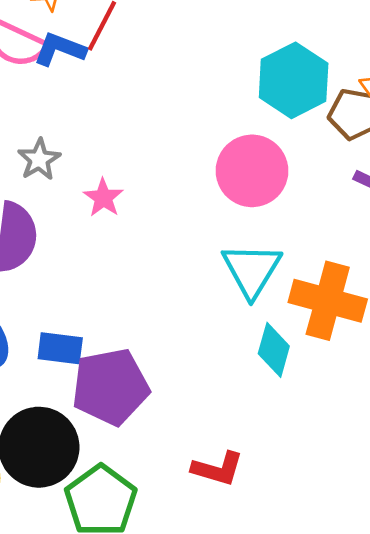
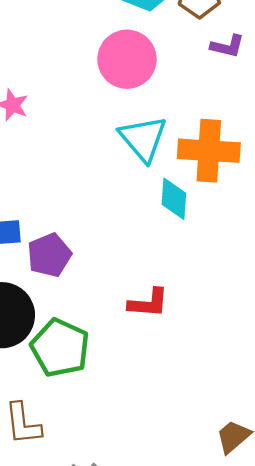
purple pentagon: (110, 387) -> (49, 255), size x0.7

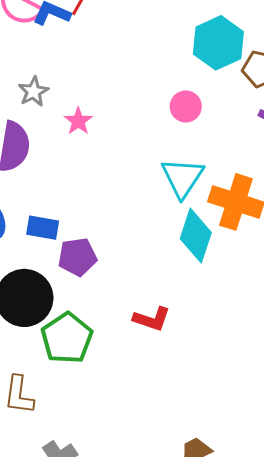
pink circle: (127, 59) -> (186, 106), size x0.6
cyan diamond: (174, 199) -> (196, 236), size x1.4

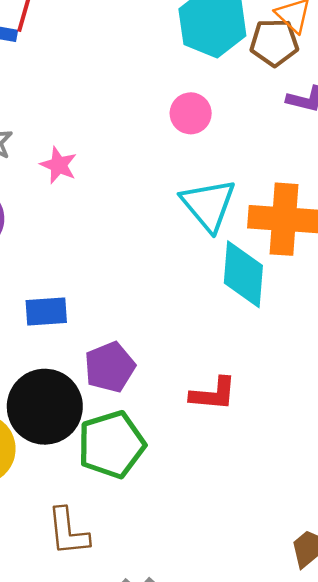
purple pentagon: (77, 257) -> (110, 367), moved
green pentagon: (67, 338) -> (111, 445), turned 30

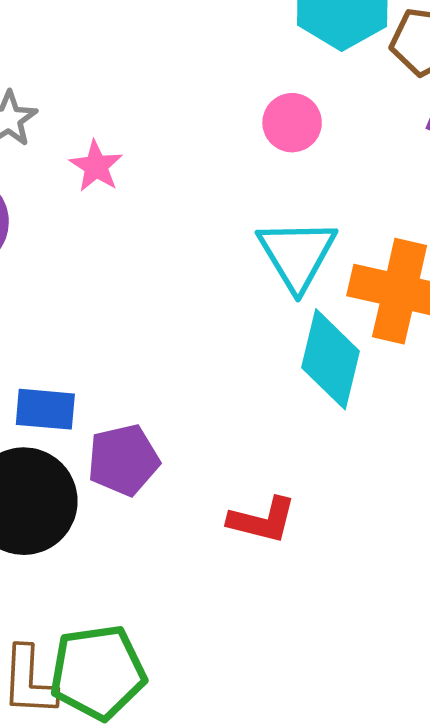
blue rectangle: (46, 312) -> (45, 409), moved
green pentagon: (111, 445) -> (98, 672), moved

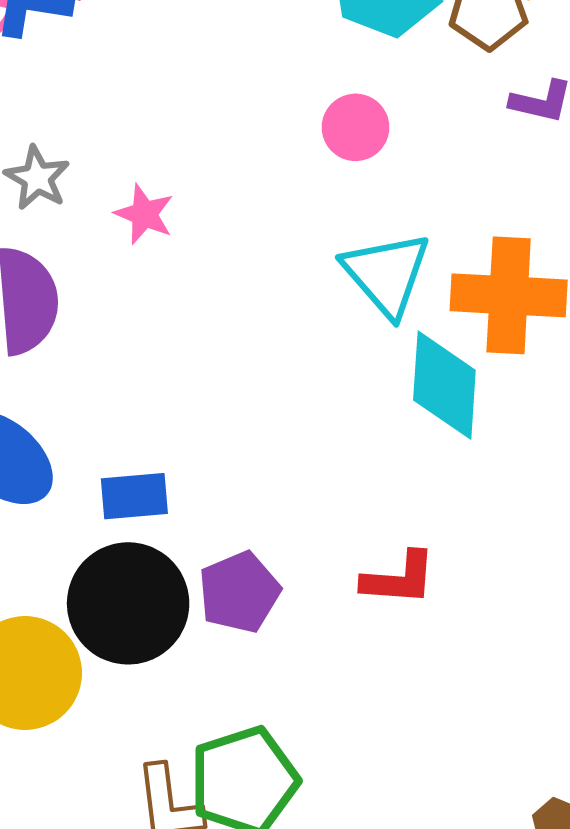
purple pentagon: (123, 460) -> (239, 592), moved

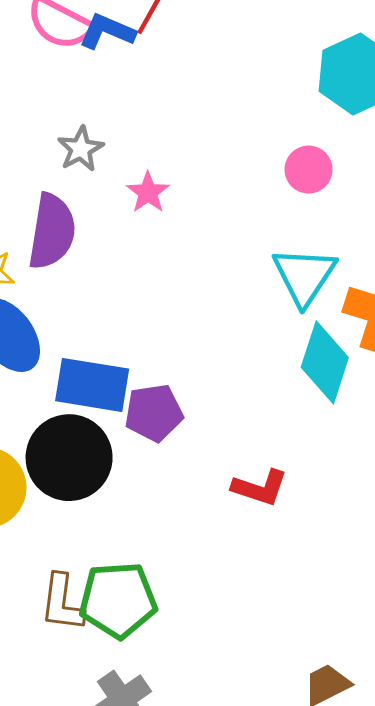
blue rectangle: (134, 496) -> (92, 385), size x1.5
purple pentagon: (239, 592) -> (154, 413), moved

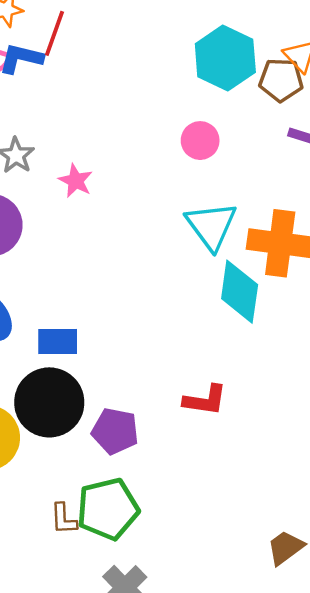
blue rectangle: (92, 385) -> (58, 341), size x0.7
purple pentagon: (154, 413) -> (115, 431), moved, turned 30
brown L-shape: (62, 603) -> (64, 519), size x0.7

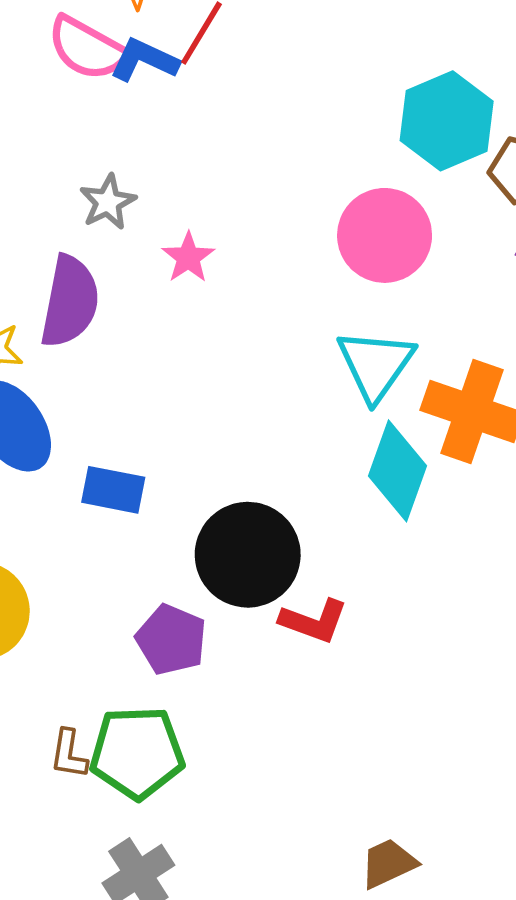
pink circle: (200, 141) -> (385, 235), size x1.6
black circle: (49, 402) -> (248, 555), moved

